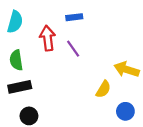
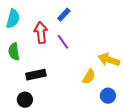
blue rectangle: (74, 17) -> (64, 15), turned -40
black rectangle: (20, 87) -> (36, 75), moved

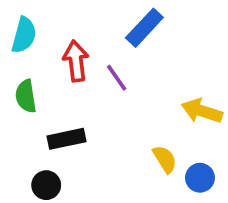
blue rectangle: (64, 15) -> (144, 28), moved, size x1.5
yellow semicircle: (89, 77) -> (165, 159), moved, turned -63

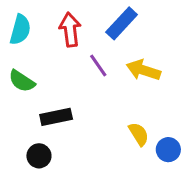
red arrow: (76, 61) -> (70, 30), moved
green semicircle: (26, 96) -> (22, 81), turned -48
yellow arrow: (202, 111) -> (143, 70), moved

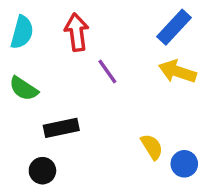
blue rectangle: (122, 23) -> (174, 27), moved
yellow arrow: (143, 70) -> (177, 72), moved

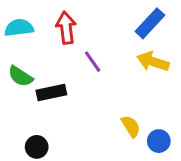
cyan semicircle: (22, 32) -> (19, 28), turned -112
black rectangle: (61, 128) -> (51, 92), moved

